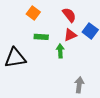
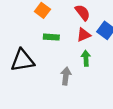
green arrow: (60, 51) -> (86, 58), moved
gray arrow: (79, 85) -> (66, 76), moved

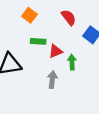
red triangle: (84, 35) -> (56, 51), moved

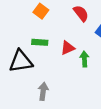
green rectangle: (38, 41) -> (40, 42), moved
gray arrow: (52, 80) -> (43, 91), moved

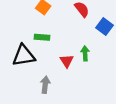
red triangle: (68, 48) -> (67, 61), moved, turned -40

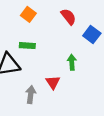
red triangle: (67, 61) -> (53, 82), moved

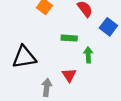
green rectangle: (27, 46) -> (69, 38), moved

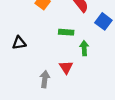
black triangle: (24, 57) -> (19, 43), moved, size x0.6

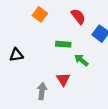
green arrow: (84, 48) -> (81, 60), turned -48

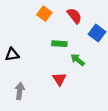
orange square: (40, 14) -> (44, 14), moved
gray arrow: (42, 91) -> (20, 91), moved

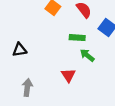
green rectangle: (59, 44) -> (77, 38), moved

